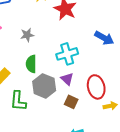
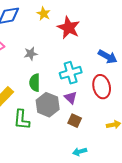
red ellipse: (96, 87) -> (102, 87), moved

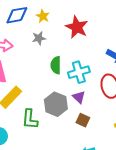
yellow star: (44, 14) -> (43, 16), moved
gray star: (31, 54) -> (39, 38), moved
green semicircle: (35, 83) -> (56, 65), moved

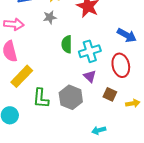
gray hexagon: (56, 104) -> (71, 97), moved
brown square: (83, 120) -> (110, 94), moved

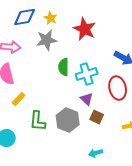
gray star: (50, 17) -> (47, 40), size x1.5
yellow rectangle: (22, 76) -> (19, 99), size x0.6
brown square: (110, 94) -> (97, 117), moved

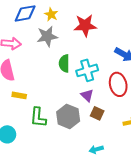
red star: (85, 29) -> (85, 25), turned -30
yellow rectangle: (19, 99) -> (19, 95), turned 56

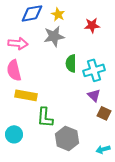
red star: (85, 25) -> (92, 25), size x0.7
yellow rectangle: (19, 95) -> (26, 95), size x1.5
gray hexagon: (68, 116) -> (67, 138), moved

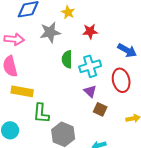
yellow star: (58, 14) -> (68, 12), moved
red star: (92, 25) -> (90, 31), moved

